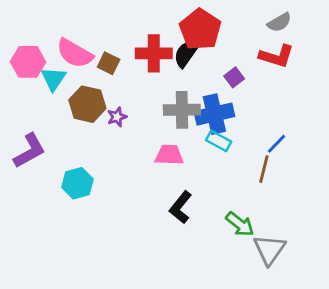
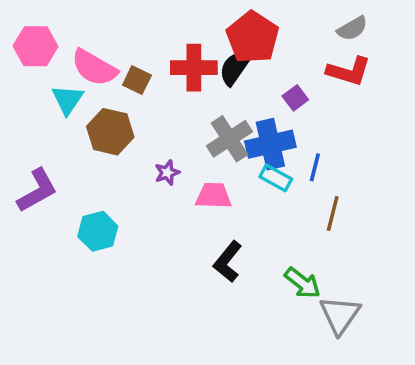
pink hexagon: (28, 62) -> (36, 46), moved
gray cross: (182, 110) -> (229, 139), turned -32
purple star: (117, 117) -> (167, 173), moved
blue line: (277, 144) -> (315, 167), moved, turned -30

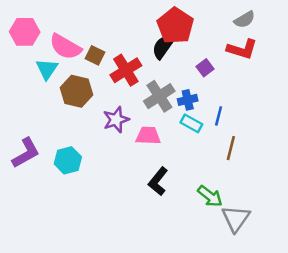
red cross: (194, 68) -> (126, 70), moved, turned -32
blue cross: (270, 144) -> (188, 100), size x0.6
purple star: (167, 173) -> (116, 120), size x1.5
purple L-shape: (37, 190) -> (26, 153), moved

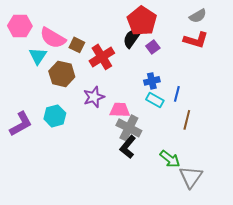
purple square: (205, 68) -> (153, 47), moved
gray cross: (159, 96) -> (129, 128), moved, turned -30
cyan hexagon: (68, 160) -> (55, 116), moved

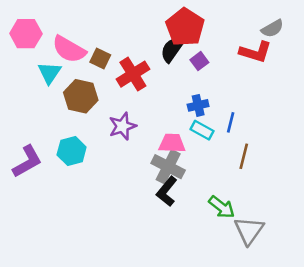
gray semicircle: (198, 16) -> (272, 28), moved
pink trapezoid: (120, 110) -> (172, 143), moved

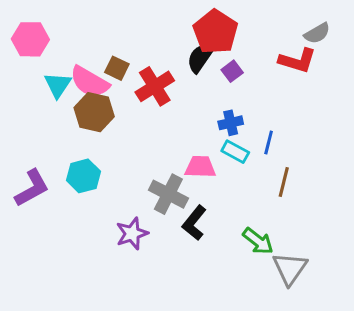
pink semicircle: (69, 49) -> (90, 82), moved
purple star: (122, 126) -> (132, 234), moved
gray cross: (168, 167) -> (168, 194), moved

